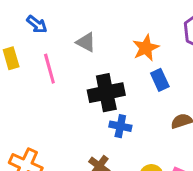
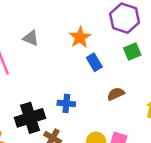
black cross: (106, 93) -> (30, 118), moved

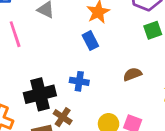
blue rectangle: (94, 62) -> (90, 41), moved

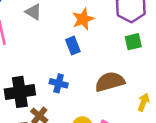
brown semicircle: (132, 74) -> (110, 82), size x1.6

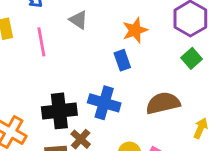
green square: (133, 42) -> (192, 58), turned -30
blue cross: (59, 83) -> (104, 103), size x1.5

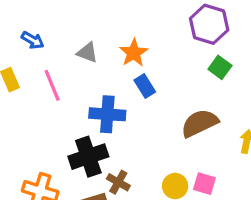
orange star: (135, 30) -> (134, 53), moved
blue cross: (104, 103) -> (107, 114), moved

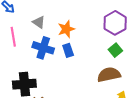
blue cross: (107, 114) -> (43, 48), moved
brown semicircle: (199, 123) -> (109, 75), moved

